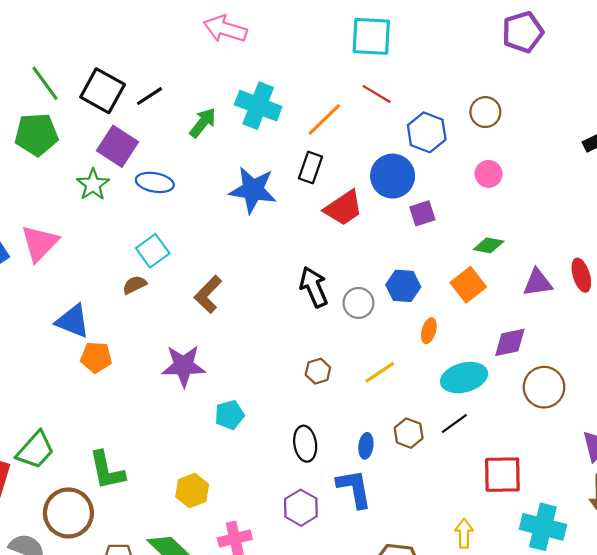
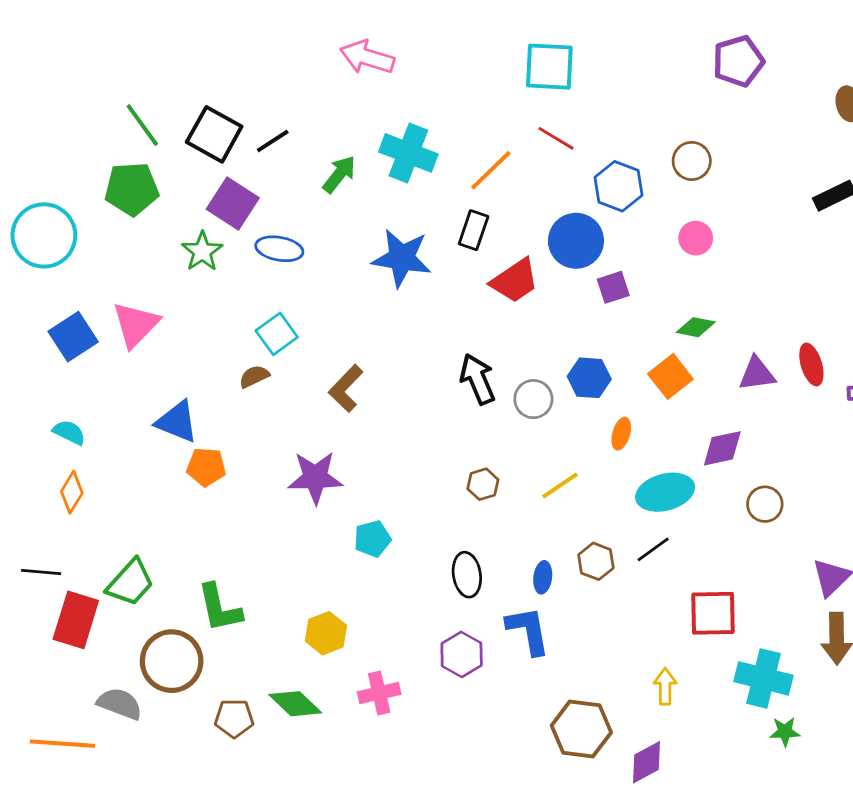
brown circle: (544, 387) -> (765, 504), size x0.7

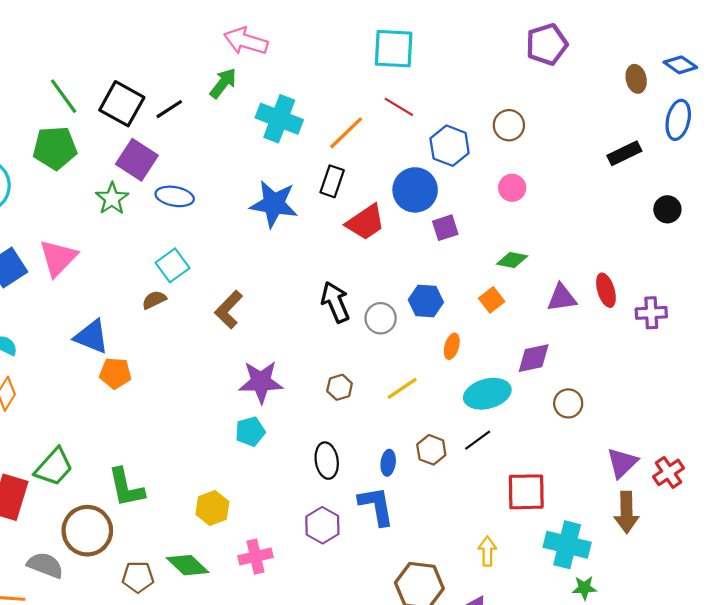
green arrow: (339, 174) -> (223, 83), moved
orange square: (670, 376) -> (492, 300), size x0.7
purple star: (315, 478) -> (261, 382), moved

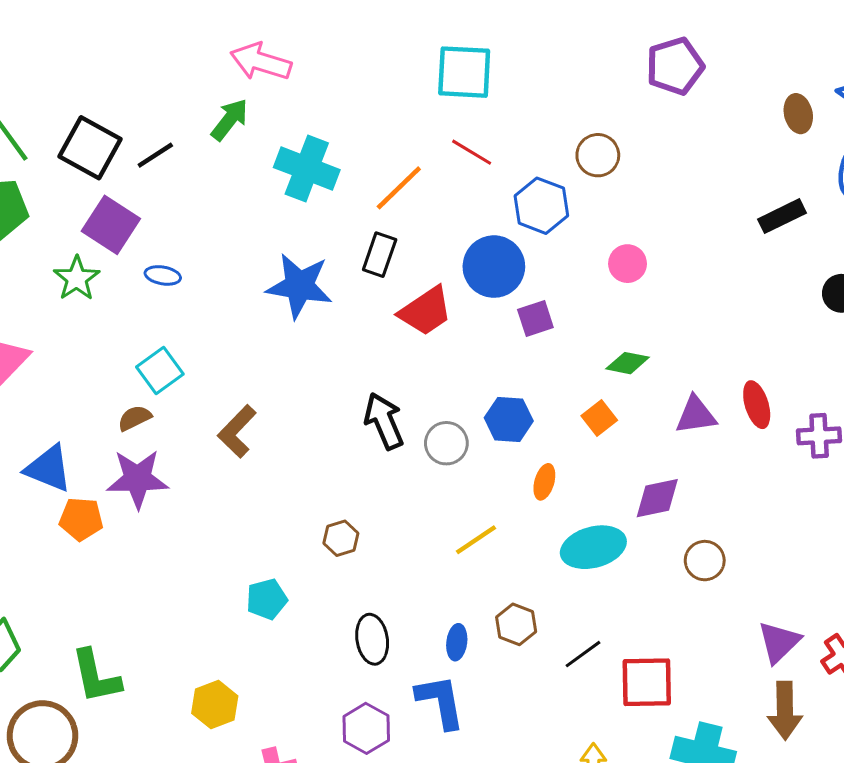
brown circle: (509, 125) -> (598, 155), moved
blue ellipse: (175, 196) -> (163, 275), size x0.7
purple star: (261, 382) -> (138, 479), moved
brown hexagon: (340, 387) -> (341, 538), moved
black line: (478, 440) -> (583, 654), moved

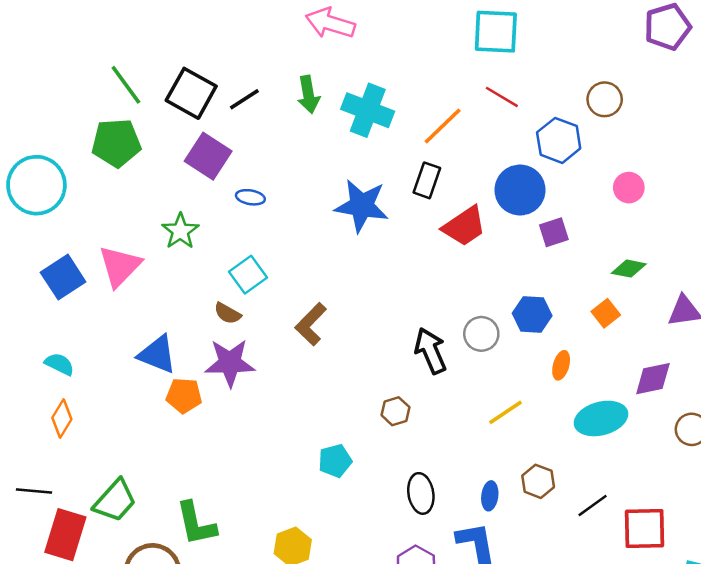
green arrow: (230, 120) -> (308, 94), moved, turned 132
green star: (77, 278) -> (180, 231), moved
brown semicircle: (135, 418) -> (227, 313), turned -124
black arrow: (384, 421) -> (431, 351), moved

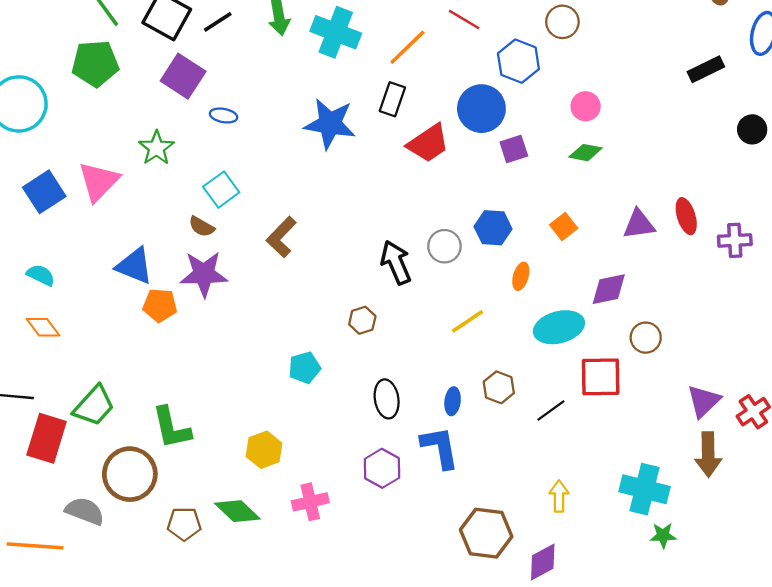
green diamond: (629, 269) -> (586, 153), moved
orange diamond: (62, 418) -> (43, 327), turned -68
red square: (645, 528) -> (601, 377), moved

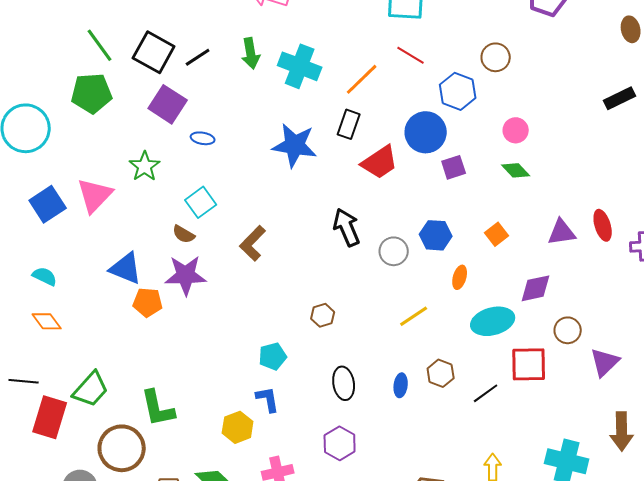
green diamond: (586, 153) -> (516, 170), turned 36
black arrow: (396, 262) -> (347, 227), moved
purple triangle: (704, 401) -> (605, 362), moved
blue L-shape: (440, 447) -> (268, 399), moved, size x0.7

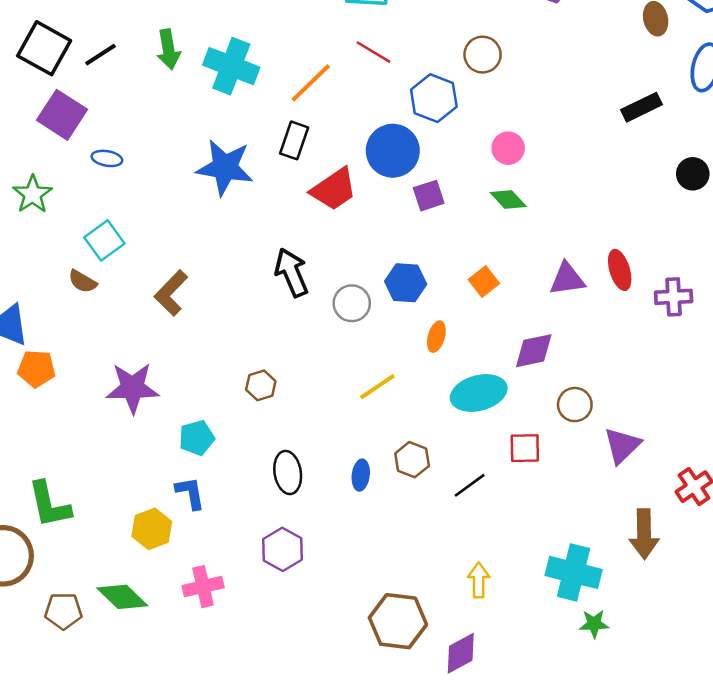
purple star: (186, 275) -> (133, 388), moved
red square: (529, 364) -> (525, 448), size x0.7

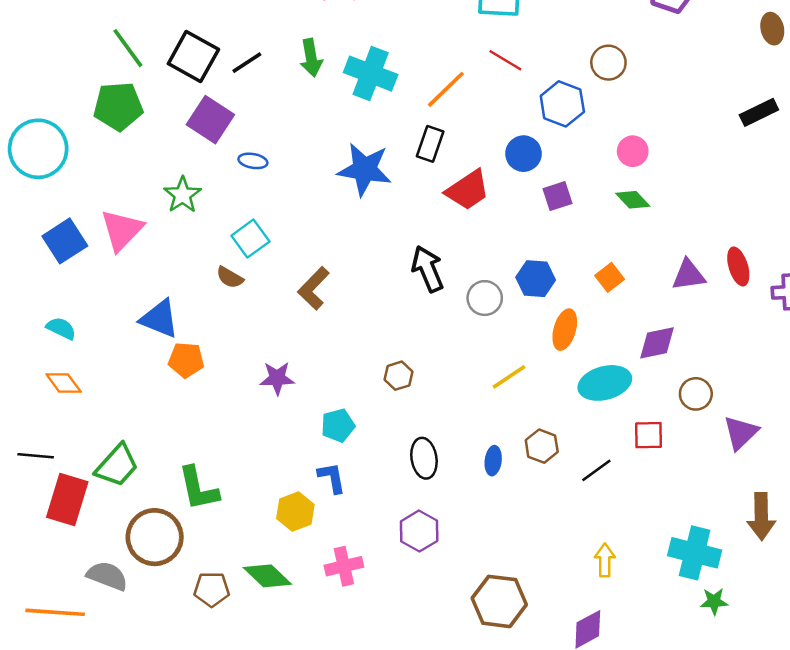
blue circle: (393, 151) -> (523, 154), size x0.7
orange ellipse: (436, 337) -> (565, 330), size x1.4
purple star: (133, 388) -> (277, 378), size x0.7
brown hexagon: (398, 621) -> (499, 601), moved

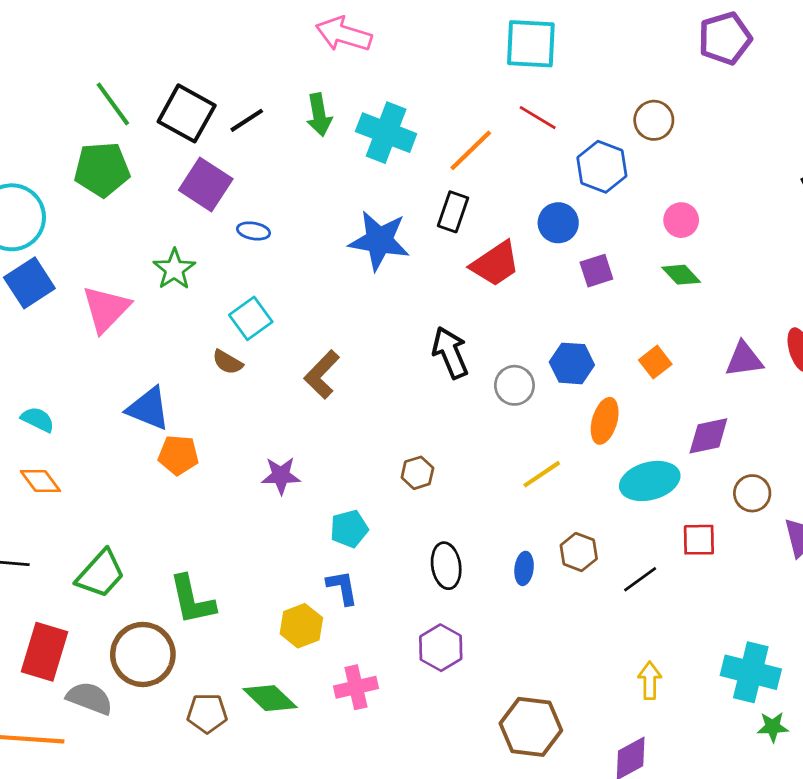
blue square: (65, 241) -> (29, 283), moved
red rectangle: (67, 499) -> (44, 652), moved

